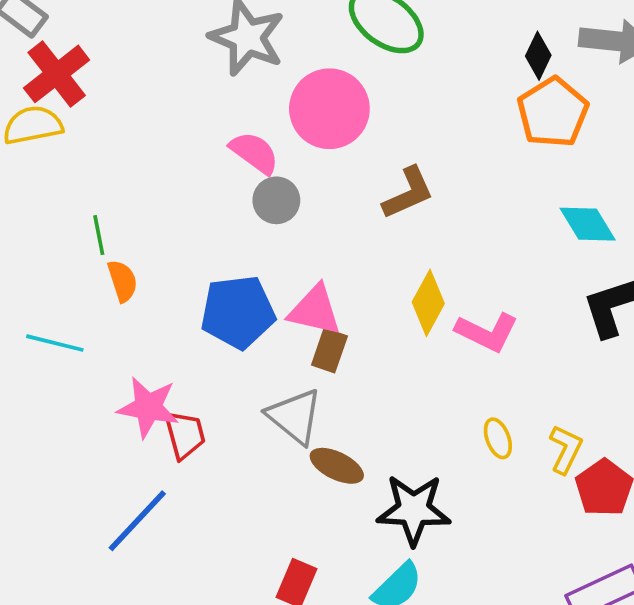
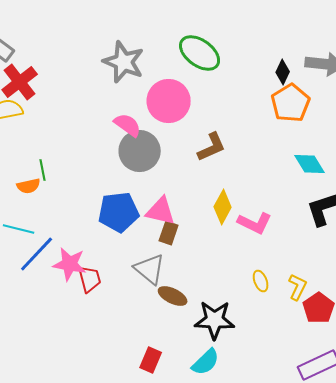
gray circle: (276, 200) -> (140, 151), size x1.6
orange semicircle: (123, 281) -> (29, 186), moved, turned 95
blue line: (137, 521) -> (37, 254), moved

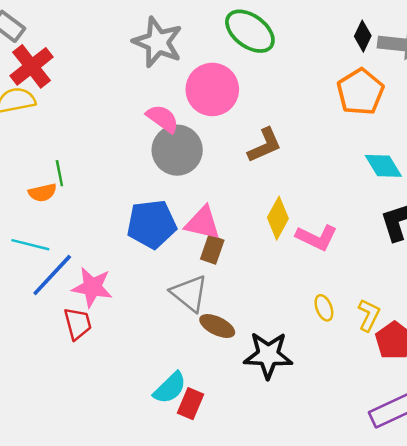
black diamond: (283, 72) -> (363, 36), moved
red trapezoid: (90, 279) -> (78, 324), moved
cyan semicircle: (206, 362) -> (170, 388), moved

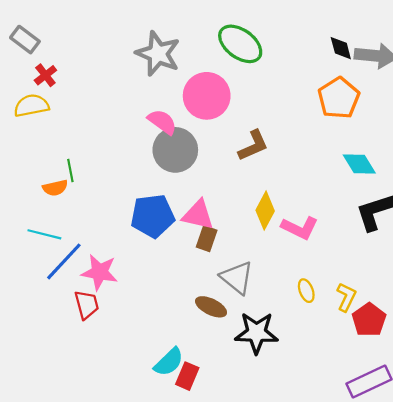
black diamond: (363, 36) -> (341, 48), turned -40
red cross: (32, 66) -> (45, 75), size x0.6
gray triangle: (189, 293) -> (237, 278), moved

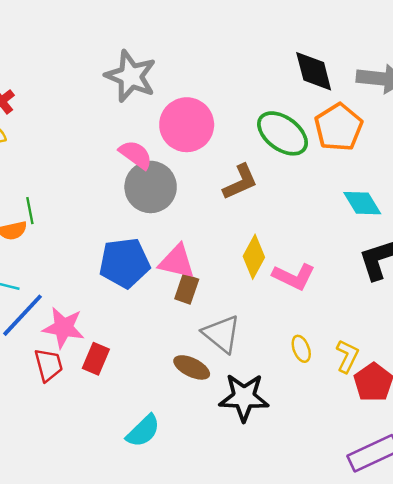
green ellipse: (240, 44) -> (283, 133), moved
black diamond: (341, 48) -> (314, 71), moved, size x1.5
red rectangle: (187, 376) -> (96, 359), moved

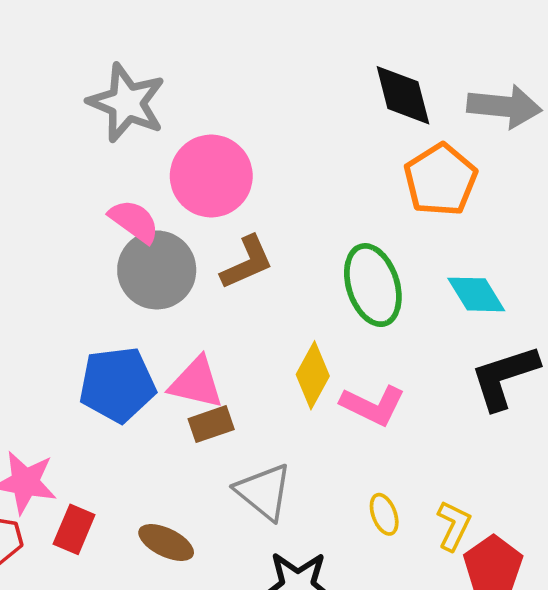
green ellipse: (283, 133) -> (373, 285), moved, turned 36
brown L-shape: (240, 182) -> (247, 262), moved
brown rectangle: (187, 289) -> (211, 424), turned 52
brown ellipse: (192, 367) -> (166, 542), moved

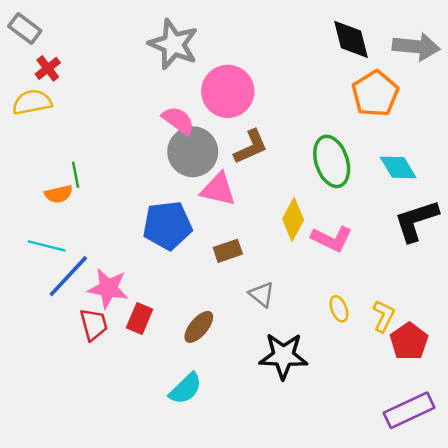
pink triangle: (196, 383) -> (218, 189), moved
gray triangle: (264, 492) -> (262, 294), size x0.7
brown ellipse: (166, 542) -> (199, 327), turned -76

